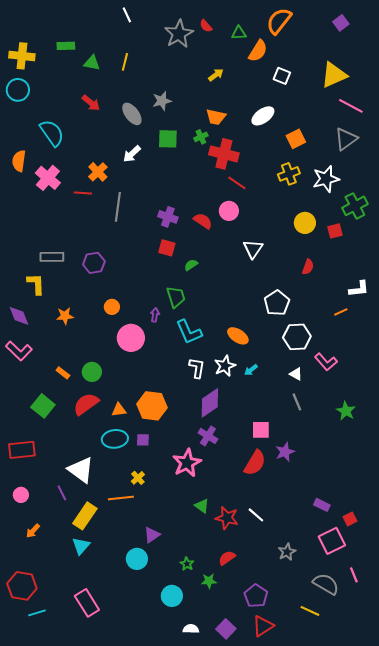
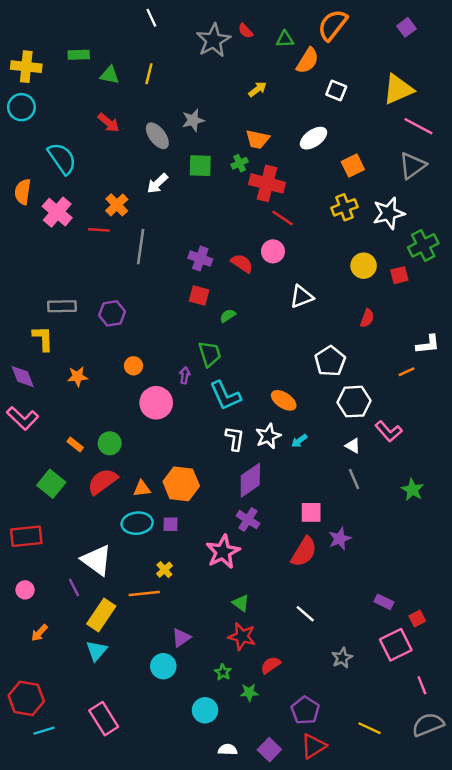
white triangle: (253, 249) -> (302, 297), turned 35
red star: (227, 518) -> (242, 636), moved
gray semicircle: (326, 584) -> (428, 725), moved, turned -52

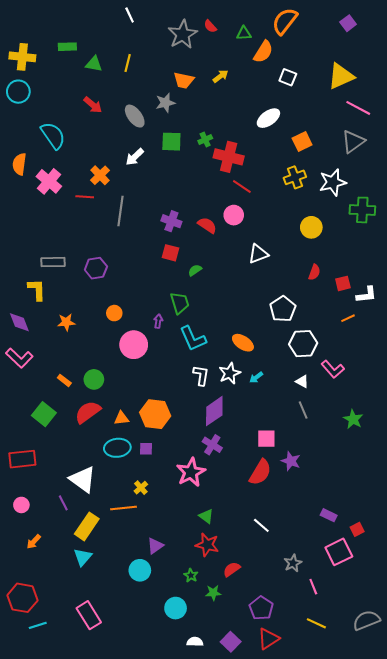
orange trapezoid: (257, 139) -> (184, 80), moved
green cross: (423, 245) -> (362, 210), turned 30
red square: (399, 275) -> (343, 283), moved
purple star: (340, 539) -> (291, 461), turned -30
pink line: (422, 685) -> (313, 587), moved

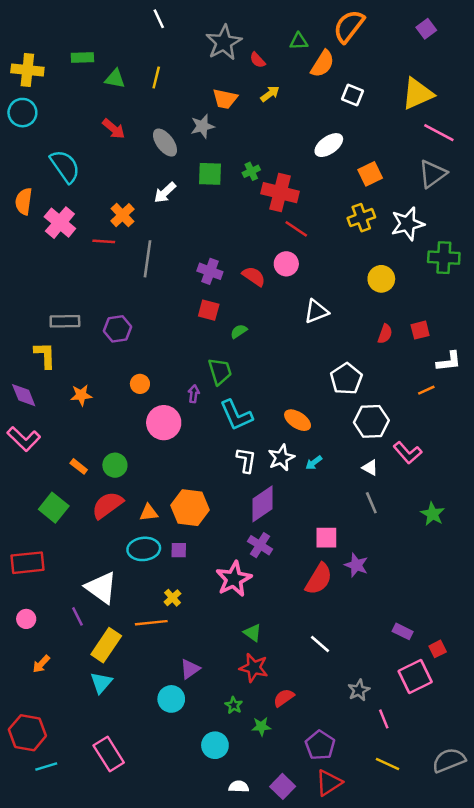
red semicircle: (210, 26) -> (258, 60), moved
red square: (343, 283) -> (420, 330), moved

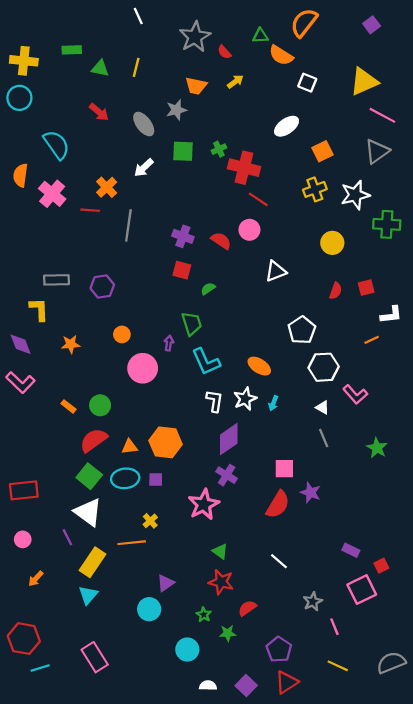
orange semicircle: (323, 64) -> (281, 55), turned 90
cyan arrow: (314, 463) -> (273, 403), turned -32
green square: (54, 508) -> (89, 476), moved

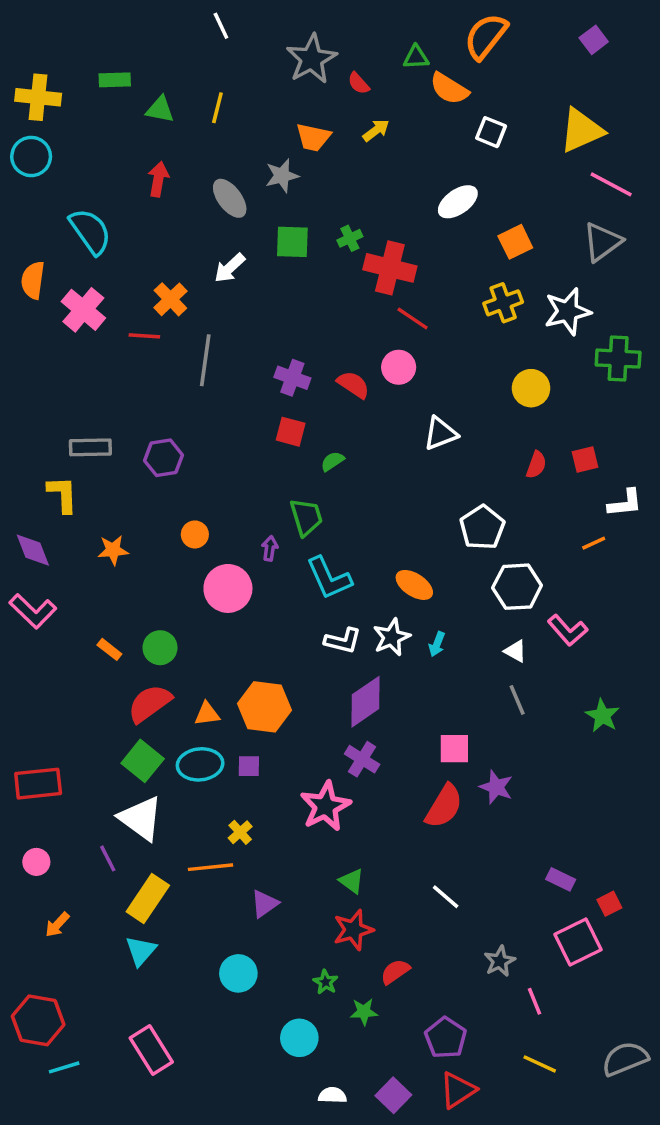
red arrow: (99, 112) -> (158, 179), turned -120
white L-shape: (215, 401) -> (343, 641), turned 95
red star: (221, 582) -> (353, 930), turned -30
purple triangle: (166, 583) -> (265, 904), moved

